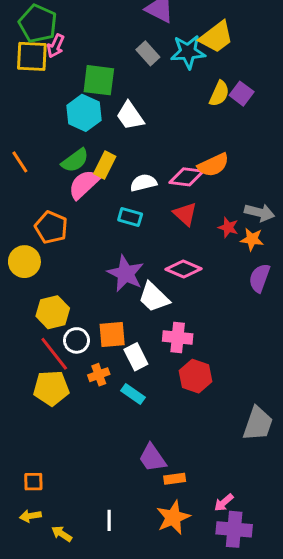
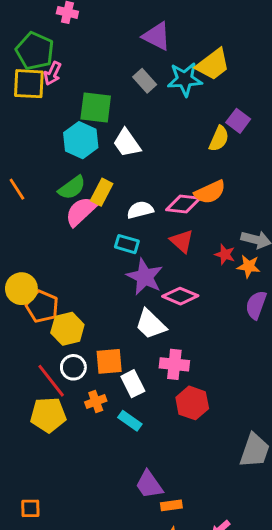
yellow semicircle: (219, 94) -> (219, 139), moved
orange pentagon: (51, 227) -> (42, 306), moved
purple star: (126, 274) -> (145, 277), moved
yellow hexagon: (53, 312) -> (67, 329), moved

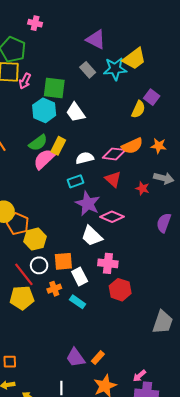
pink arrow: (53, 73) -> (25, 81), moved
cyan rectangle: (127, 244) -> (76, 181), turned -35
orange star: (249, 266) -> (159, 146), moved
purple trapezoid: (149, 485) -> (76, 358), moved
orange rectangle: (171, 505) -> (98, 358), moved, turned -40

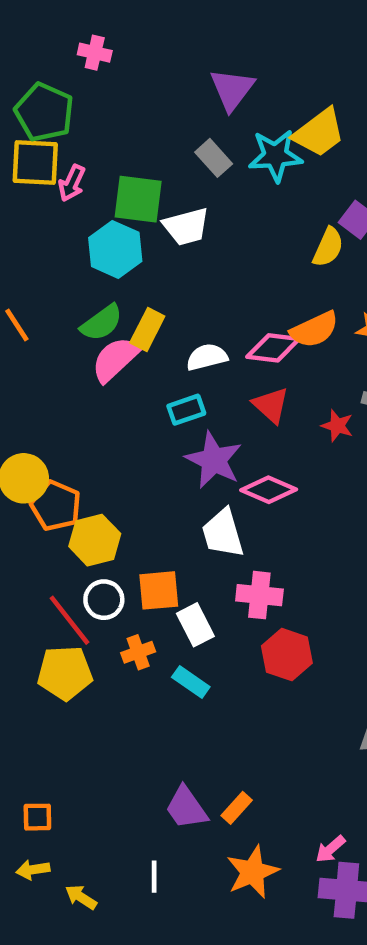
purple triangle: (96, 39) -> (232, 89), turned 40
white trapezoid: (76, 112) -> (186, 227), moved, turned -70
white trapezoid: (92, 236) -> (223, 533), turned 30

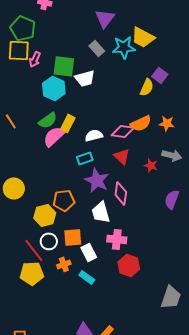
yellow trapezoid: (319, 133) -> (143, 37), turned 65
pink diamond: (269, 490) -> (121, 193), turned 75
orange pentagon: (56, 506) -> (64, 200), moved, turned -30

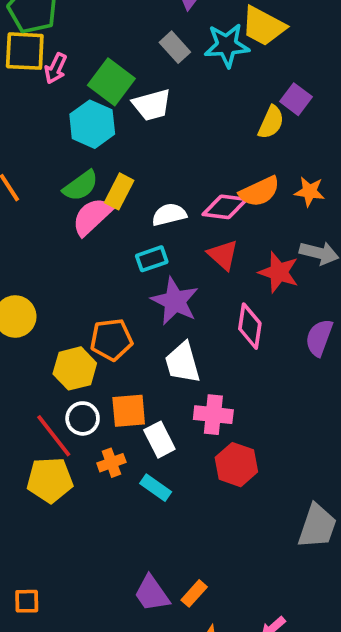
green square: (64, 66) -> (111, 82), turned 30
red star: (151, 165) -> (279, 272), size x1.5
pink diamond: (121, 193) -> (250, 326), moved

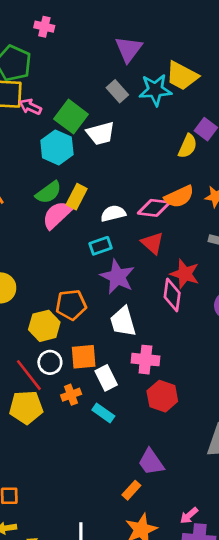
pink arrow: (56, 68) -> (30, 107), turned 90
red star: (279, 272) -> (185, 274), moved
purple trapezoid: (152, 593) -> (151, 462), moved

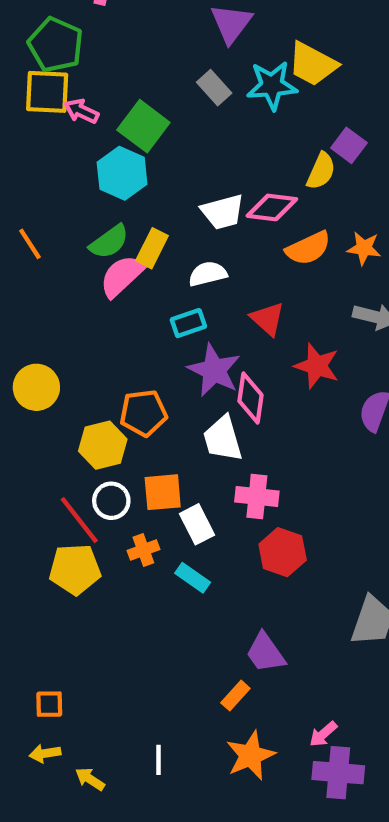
white trapezoid: (101, 133) -> (223, 212), moved
pink diamond: (154, 208) -> (272, 207), moved
pink diamond: (172, 295) -> (250, 398), moved

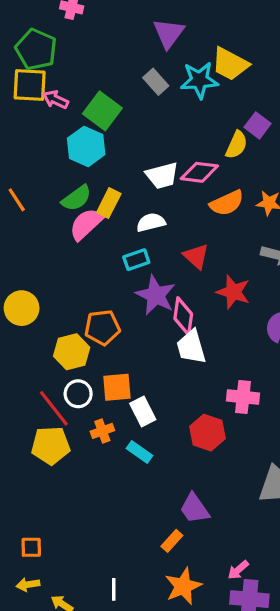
white trapezoid: (223, 439) -> (191, 347), moved
pink cross: (257, 496) -> (243, 397), moved

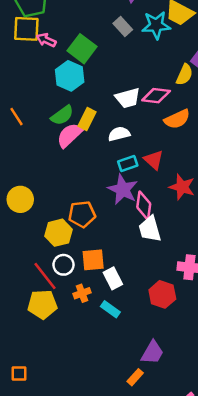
cyan rectangle: (136, 260) -> (128, 164), moved
purple trapezoid: (194, 509) -> (152, 352), turned -115
orange square: (31, 547) -> (19, 373), moved

